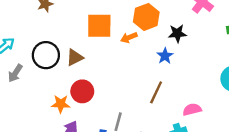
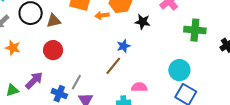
blue star: (165, 56) -> (124, 46), moved
orange star: (61, 104) -> (13, 48), moved

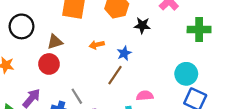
orange arrow: (102, 15) -> (97, 45), moved
brown triangle: (54, 21) -> (55, 42), moved
gray line: (76, 82) -> (77, 96), turned -56

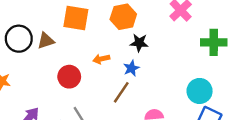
black star: (142, 25) -> (139, 43), moved
brown triangle: (55, 42) -> (46, 41), moved
red circle: (49, 64) -> (69, 77), moved

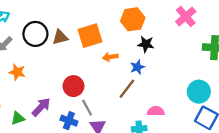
orange square: (76, 18) -> (90, 36), moved, turned -30
red circle: (69, 77) -> (73, 86), moved

